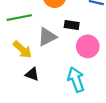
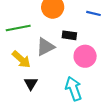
black triangle: (32, 74) -> (31, 83), turned 40

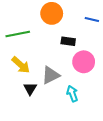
gray triangle: (45, 47) -> (51, 75), moved
cyan arrow: (74, 89) -> (72, 94), size x0.7

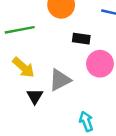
cyan arrow: (72, 94) -> (86, 121), moved

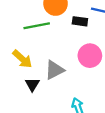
green line: (20, 30) -> (37, 26), moved
black rectangle: (81, 39) -> (80, 21), moved

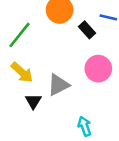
black rectangle: (80, 21) -> (87, 30), turned 40
green line: (37, 26) -> (20, 35), moved, turned -40

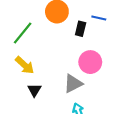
black rectangle: (87, 30) -> (81, 29), turned 56
gray triangle: (58, 85) -> (73, 84), moved

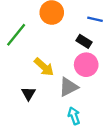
black rectangle: (81, 29) -> (84, 41), moved, turned -72
yellow arrow: (25, 65) -> (44, 67), moved

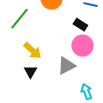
yellow arrow: (44, 67) -> (32, 51), moved
cyan arrow: (74, 116) -> (86, 92), moved

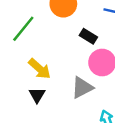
black rectangle: (80, 25) -> (88, 36), moved

